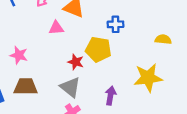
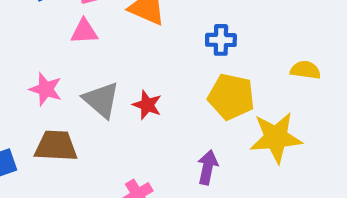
pink triangle: (56, 28) -> (84, 31), moved
yellow pentagon: (98, 49) -> (231, 97), moved
gray triangle: (70, 87) -> (101, 100), moved

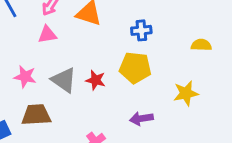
yellow pentagon: (231, 97) -> (135, 68), moved
yellow star: (276, 138) -> (186, 93), size x0.7
purple arrow: (208, 167) -> (141, 118), turned -105

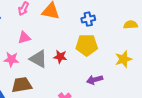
pink triangle: (47, 35) -> (24, 38), moved

